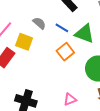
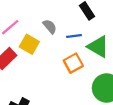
blue line: (62, 28) -> (74, 36), turned -48

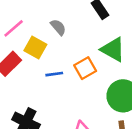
blue line: (74, 36) -> (54, 74), moved

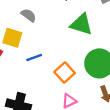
orange square: (85, 68) -> (65, 72), moved

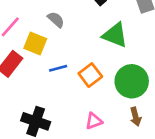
orange square: (65, 72) -> (90, 75), moved

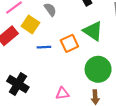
orange square: (90, 75) -> (69, 43), moved

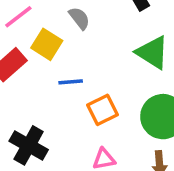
orange square: (69, 43) -> (102, 110), moved

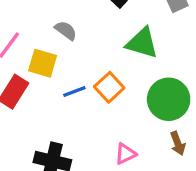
orange square: (102, 110) -> (109, 87), moved

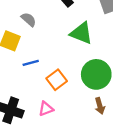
orange square: (109, 87) -> (57, 80), moved
pink triangle: (125, 154) -> (46, 109), moved

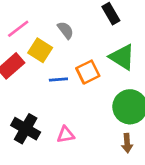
orange square: (57, 80) -> (88, 72), moved

